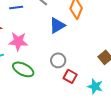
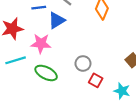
blue triangle: (57, 25) -> (57, 20), moved

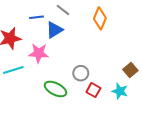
green ellipse: (46, 73) -> (55, 89), moved
cyan star: (122, 91) -> (120, 91), moved

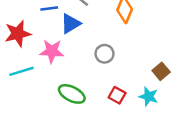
gray circle: (81, 73) -> (104, 54), moved

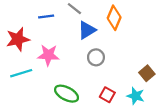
blue triangle: (71, 24) -> (87, 30), moved

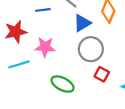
gray circle: (96, 57) -> (91, 49), size x1.5
red square: (107, 95) -> (102, 74), moved

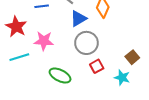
red star: (16, 32) -> (16, 27), turned -30
red square: (102, 74) -> (97, 66), turned 32

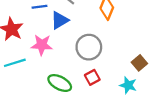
blue triangle: (78, 18) -> (60, 20), moved
red square: (97, 66) -> (92, 77), moved

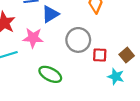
red square: (92, 77) -> (100, 55), moved, turned 32

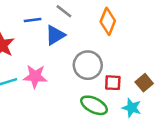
pink star: (33, 38) -> (35, 76), moved
green ellipse: (50, 74) -> (94, 105), moved

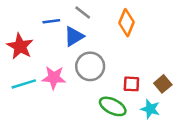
gray circle: (88, 65) -> (90, 66), moved

